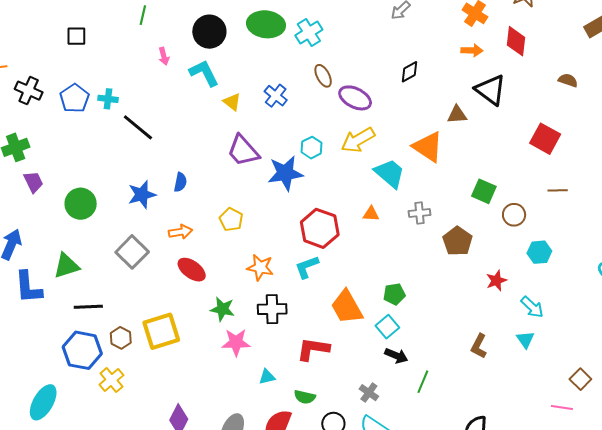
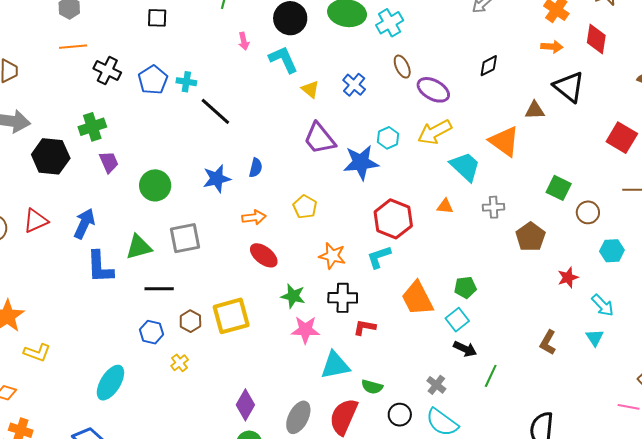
gray square: (132, 252) -> (185, 238), moved, turned 32
red L-shape: (313, 349) -> (365, 327), moved, size x0.7
blue hexagon: (82, 350) -> (151, 332), size x0.6
cyan triangle: (267, 377) -> (335, 365), size x1.8
yellow cross: (111, 380) -> (180, 363), size x0.7

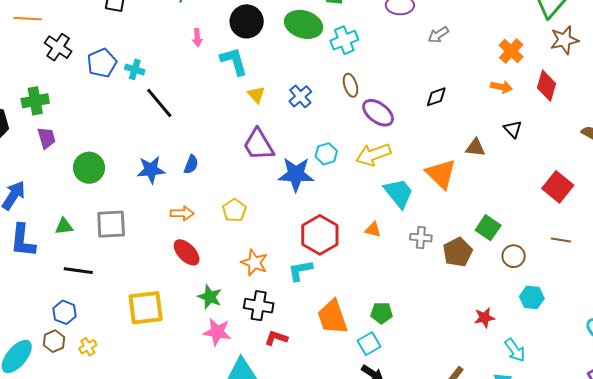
black triangle: (569, 87) -> (513, 129), size x0.6
brown pentagon: (531, 237) -> (458, 252), moved
green triangle: (139, 247) -> (64, 226), size x0.7
brown hexagon: (190, 321) -> (54, 341), moved

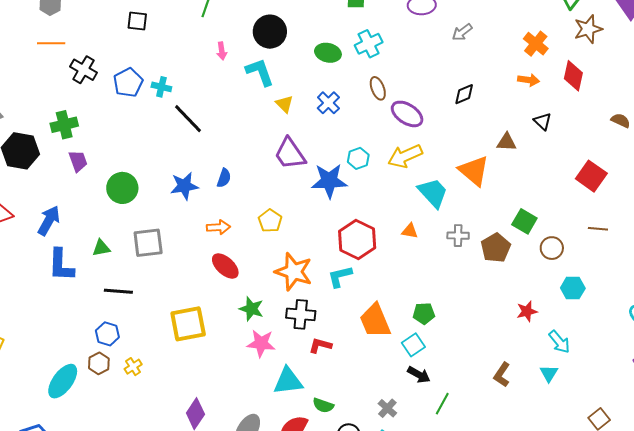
green ellipse: (304, 24) -> (328, 53), moved, size x0.7
orange star: (254, 263) -> (294, 272), size x1.4

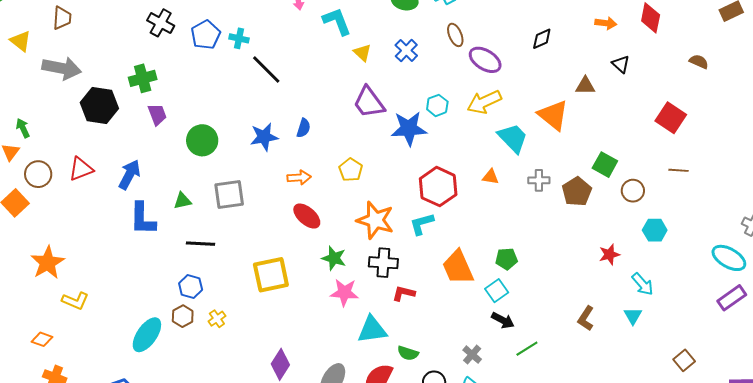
green line: (442, 404) -> (527, 349), turned 30

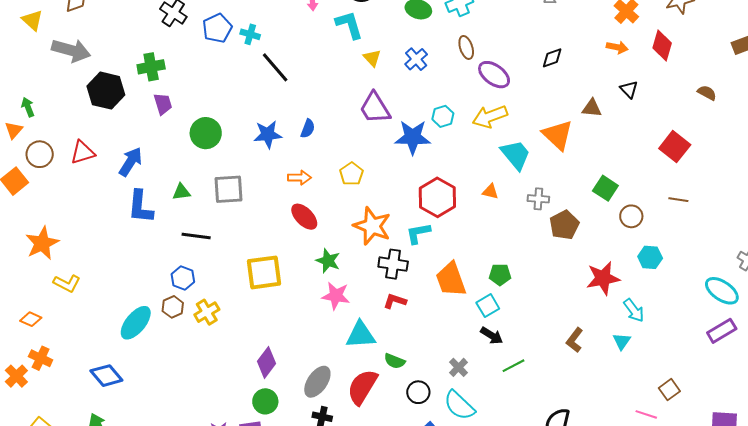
brown pentagon: (577, 192) -> (564, 225), moved
red star: (609, 254) -> (603, 278), size x1.6
black cross: (383, 263) -> (393, 264), moved
yellow cross: (217, 319) -> (207, 312), size x1.4

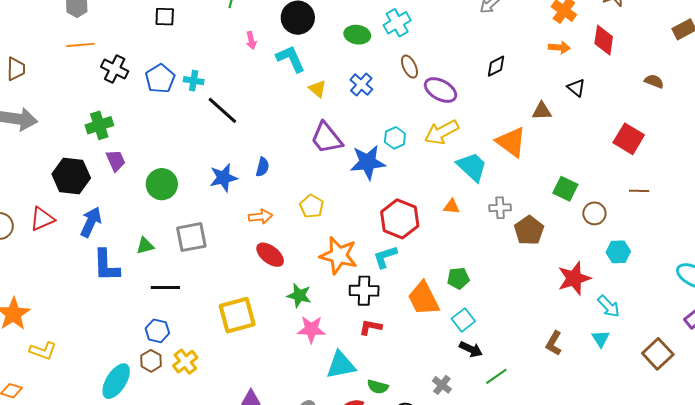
black hexagon: (106, 91) -> (71, 176), moved
green pentagon: (500, 275) -> (458, 278), moved
brown square: (669, 390) -> (658, 354), moved, size x1.4

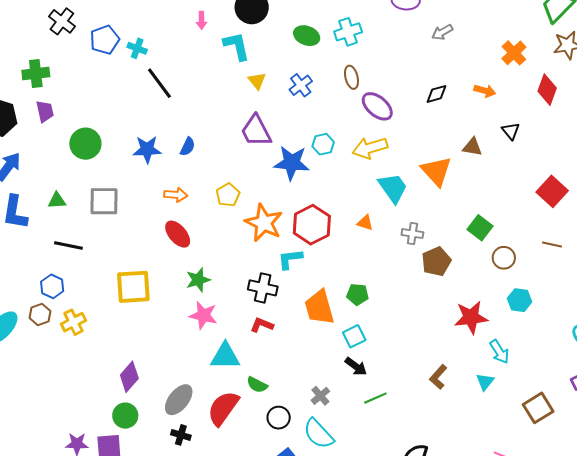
orange arrow: (559, 47) -> (485, 91), moved
orange star: (339, 255) -> (264, 223), moved
green star: (299, 295) -> (198, 280), turned 30

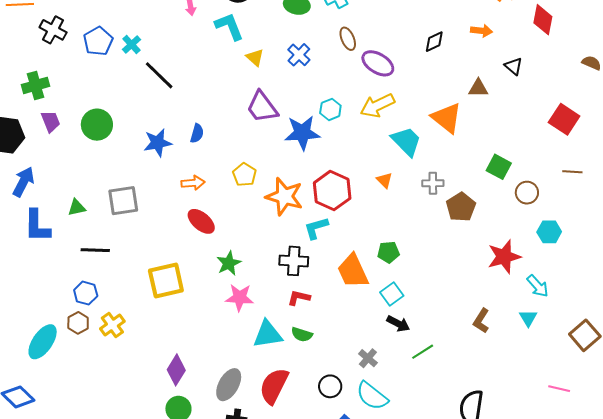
cyan cross: (137, 48) -> (131, 44), turned 36
green circle: (85, 144) -> (97, 125), moved
orange triangle: (365, 223) -> (384, 180), turned 36
green semicircle: (257, 385) -> (302, 334), moved

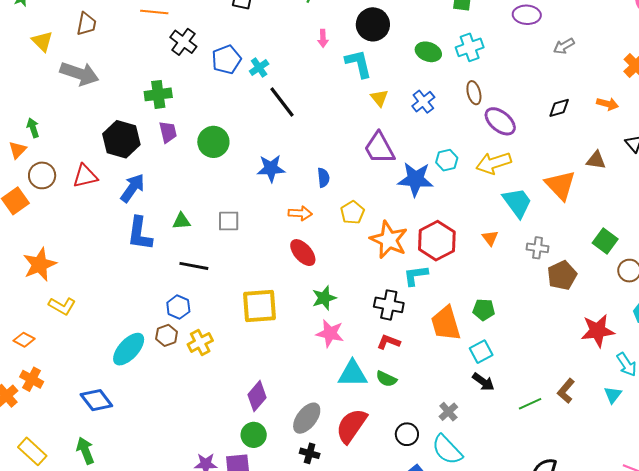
blue semicircle: (197, 133) -> (323, 178), moved, turned -30
gray square: (123, 201) -> (229, 221), size x0.7
green line: (423, 352) -> (530, 404), moved

